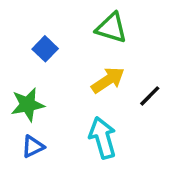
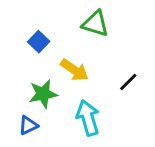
yellow arrow: (108, 80) -> (74, 70), moved, turned 68
green star: (28, 105) -> (43, 94), moved

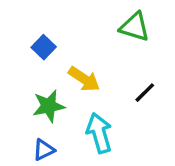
green triangle: (95, 24) -> (135, 27), moved
blue triangle: (28, 125) -> (44, 150), moved

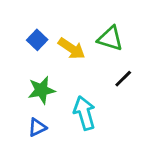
green triangle: (135, 27) -> (110, 39), moved
yellow arrow: (84, 79) -> (72, 49), moved

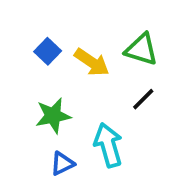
black line: (123, 79) -> (143, 99), moved
blue triangle: (37, 127) -> (62, 164), moved

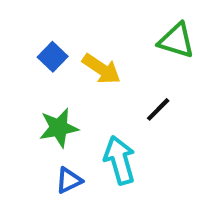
green triangle: (141, 49) -> (176, 41), moved

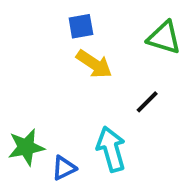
blue square: (53, 57) -> (81, 26), moved, turned 36
green star: (59, 128) -> (26, 147), moved

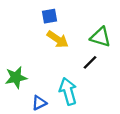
green triangle: (164, 38) -> (100, 37), moved
green star: (26, 147) -> (16, 77), moved

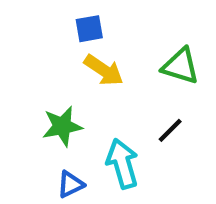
black line: (90, 62) -> (170, 130), moved
green star: (16, 77) -> (62, 126), moved

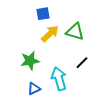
green triangle: (181, 66) -> (75, 32), moved
yellow arrow: (104, 70) -> (50, 34), turned -78

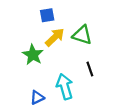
green star: (30, 61) -> (33, 55), moved, turned -30
black line: (82, 63) -> (90, 69), turned -64

